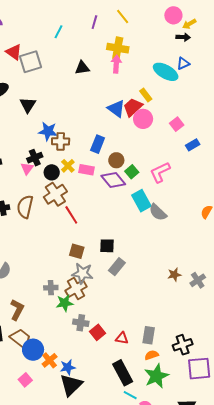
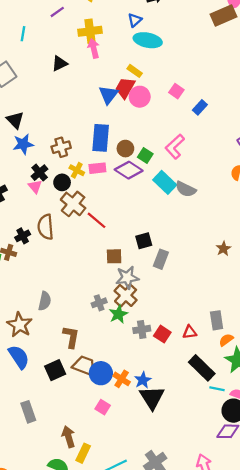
purple line: (94, 22) -> (57, 12), turned 56
blue triangle: (183, 63) -> (135, 20), moved
blue triangle: (116, 109) -> (108, 95), turned 48
blue star: (48, 131) -> (23, 144), moved
blue rectangle: (98, 144) -> (101, 138), size x1.4

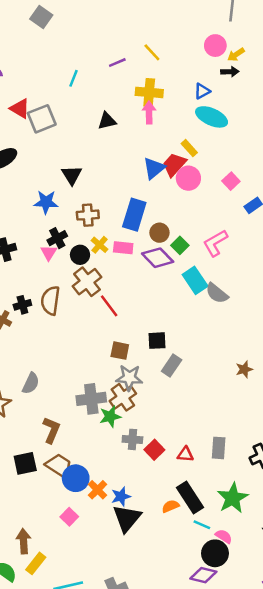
black triangle: (15, 120) -> (72, 175), moved
gray cross: (99, 303) -> (91, 399), size x1.6
orange semicircle: (226, 340) -> (171, 506), moved

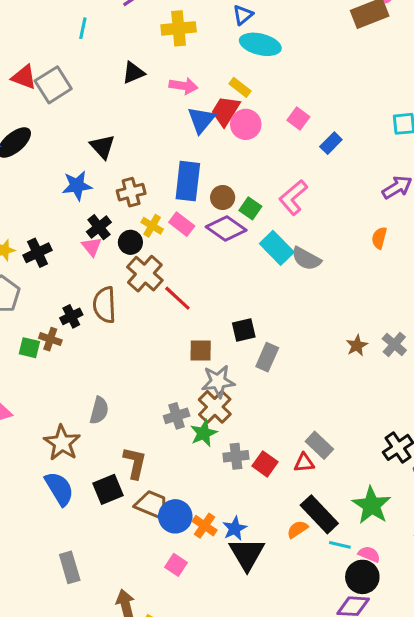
pink arrow: (149, 113) -> (183, 86), moved, turned 110
pink rectangle: (123, 248) -> (182, 224), turned 42
gray cross: (91, 399) -> (177, 416), size x0.7
gray rectangle: (219, 448) -> (319, 445), moved, turned -40
black square: (25, 463) -> (108, 489), moved

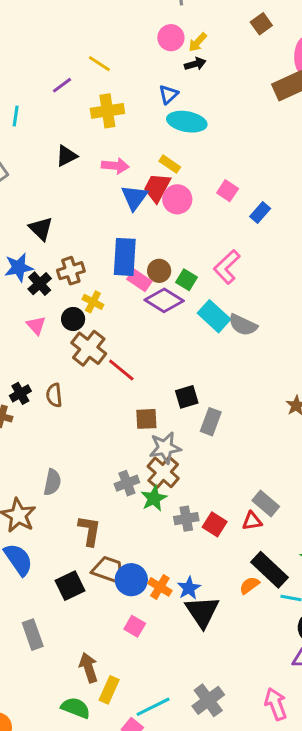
pink rectangle: (182, 224) -> (139, 280), moved
black cross: (99, 227) -> (40, 284), moved
brown semicircle: (105, 305) -> (54, 395), moved, size x0.7
black square: (108, 489) -> (70, 586), moved

